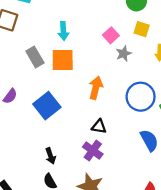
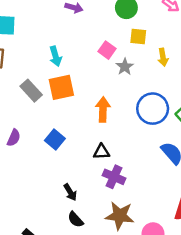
blue square: (47, 106) -> (55, 139), size x0.7
black triangle: (99, 126) -> (101, 152), moved

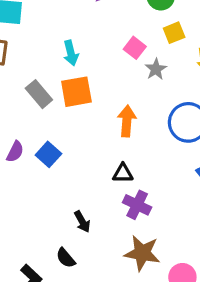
yellow square: (138, 37) -> (174, 33), turned -30
blue square: (55, 139) -> (48, 154), moved
black semicircle: (76, 220) -> (66, 258), moved

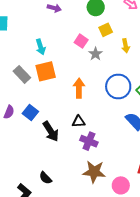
black arrow: (82, 222) -> (51, 131), moved, size x1.5

